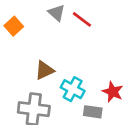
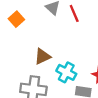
red line: (82, 19) -> (74, 13), turned 30

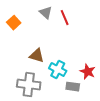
brown triangle: (42, 56) -> (37, 56), turned 42

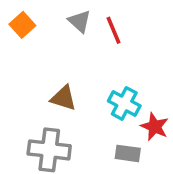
orange square: (14, 23) -> (22, 25), moved
cyan cross: (58, 70) -> (124, 103), moved

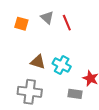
orange square: (22, 25) -> (21, 24), moved, turned -32
cyan cross: (124, 103) -> (62, 65), moved

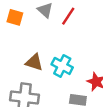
red line: (67, 23) -> (68, 16), turned 56

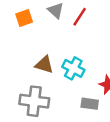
orange square: (15, 17) -> (24, 18), turned -35

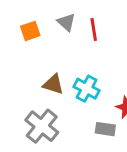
red line: (80, 17) -> (94, 29), turned -42
gray cross: (34, 101) -> (42, 126), turned 32

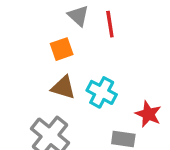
orange square: (30, 31) -> (62, 49), moved

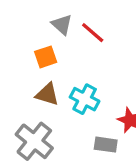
red line: (110, 24) -> (93, 33), turned -40

